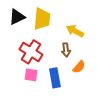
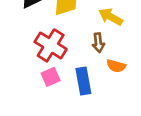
orange semicircle: (79, 67) -> (116, 66), turned 64
pink square: (31, 75) -> (51, 77), turned -32

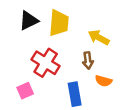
pink square: (51, 77) -> (25, 91), moved

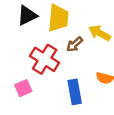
brown arrow: (88, 60) -> (75, 44), moved, turned 56

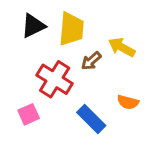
blue rectangle: (75, 92) -> (91, 119), turned -35

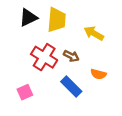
brown arrow: (91, 61) -> (71, 56), moved, turned -112
pink square: (29, 114) -> (25, 92), moved

